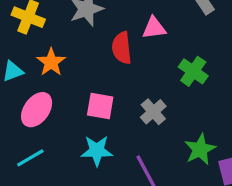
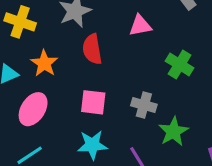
red semicircle: (122, 48) -> (92, 49), moved
gray cross: (153, 112) -> (144, 105), turned -30
green star: (200, 149) -> (173, 131), moved

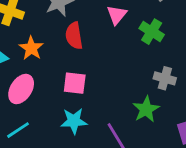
pink triangle: (140, 25) -> (117, 15), turned -40
green cross: (180, 65) -> (152, 32), moved
gray cross: (144, 105) -> (165, 78), moved

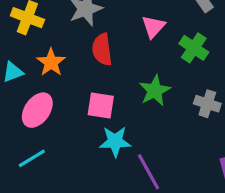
green star: (146, 109) -> (155, 91), moved
cyan star: (74, 121) -> (115, 141), moved

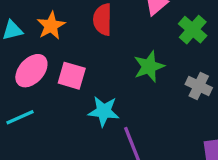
pink square: (101, 105) -> (72, 76), moved

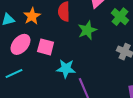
green star: (149, 66) -> (87, 30), moved

